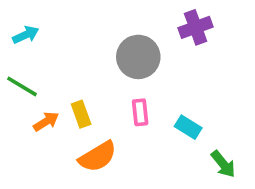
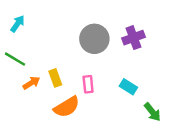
purple cross: (196, 27) -> (133, 38), moved
cyan arrow: (26, 35) -> (17, 24), turned -30
pink rectangle: (140, 112) -> (88, 84), moved

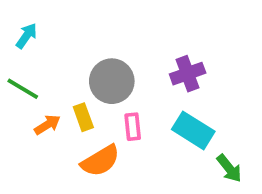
purple cross: (133, 38) -> (188, 74), moved
gray circle: (94, 39) -> (112, 81), moved
cyan rectangle: (128, 87) -> (193, 130), size x1.5

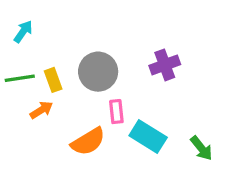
green line: (23, 89) -> (20, 78), turned -40
yellow rectangle: (83, 117) -> (53, 80), moved
cyan rectangle: (193, 130) -> (148, 137), moved

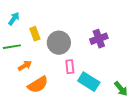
yellow rectangle: (53, 80) -> (35, 34), moved
orange semicircle: (88, 142) -> (38, 85), moved

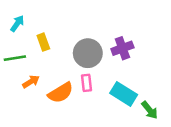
gray circle: (59, 43) -> (88, 53), moved
cyan rectangle: (89, 82) -> (124, 94), moved
orange semicircle: (38, 85) -> (61, 93), moved

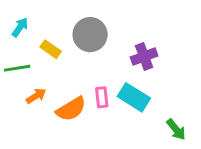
yellow rectangle: (43, 42) -> (51, 49), turned -35
gray circle: (88, 53) -> (90, 35), moved
cyan rectangle: (124, 94) -> (134, 97), moved

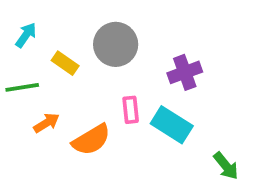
pink rectangle: (102, 97) -> (131, 110), moved

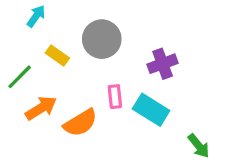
cyan arrow: (26, 35) -> (36, 16), moved
green line: (22, 87) -> (20, 77), turned -36
orange arrow: (46, 123) -> (41, 108), size x1.4

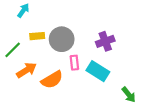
gray circle: (102, 39) -> (62, 39), moved
yellow rectangle: (57, 56) -> (37, 36), turned -40

